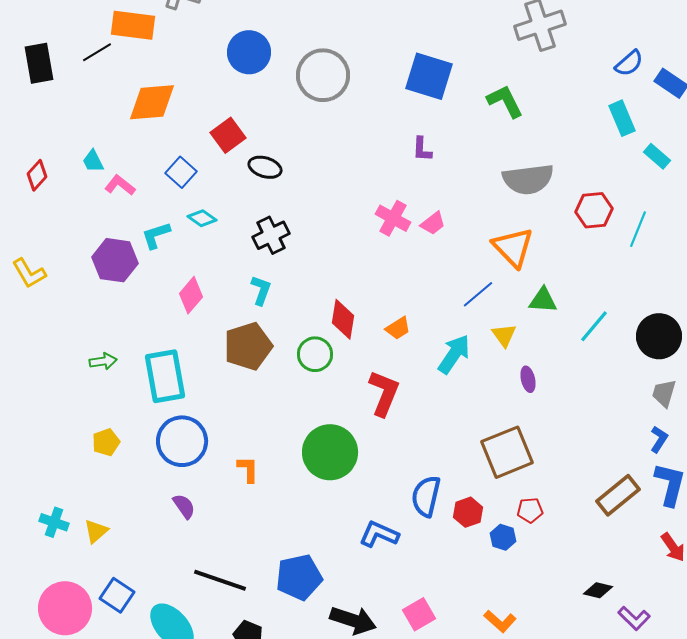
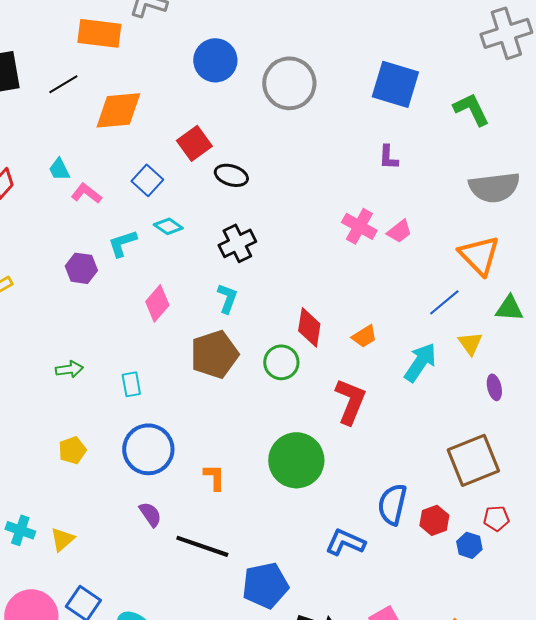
black line: (97, 52) -> (63, 84), moved
purple hexagon: (115, 260) -> (81, 268), size x0.7
cyan rectangle: (165, 376) -> (131, 384), size x0.5
black line: (220, 580) -> (202, 546), moved

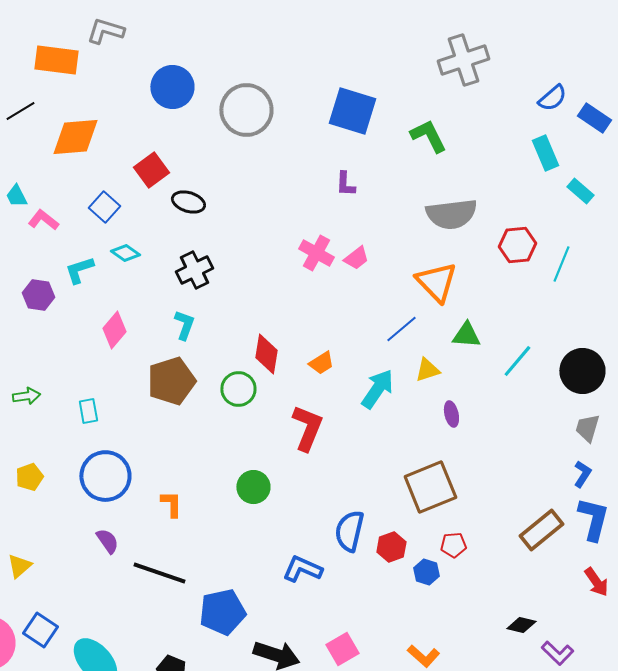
yellow triangle: (470, 343) -> (427, 370), turned 48
green circle: (296, 460) -> (253, 487), size x0.6

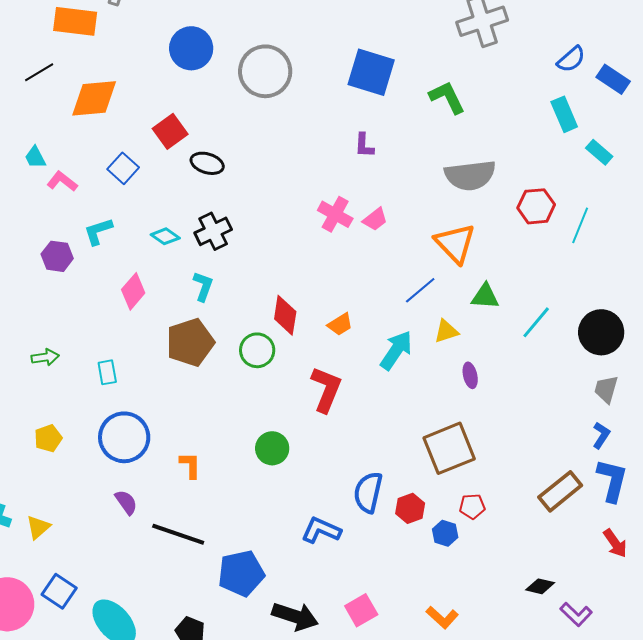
cyan diamond: (125, 253) -> (165, 236), moved

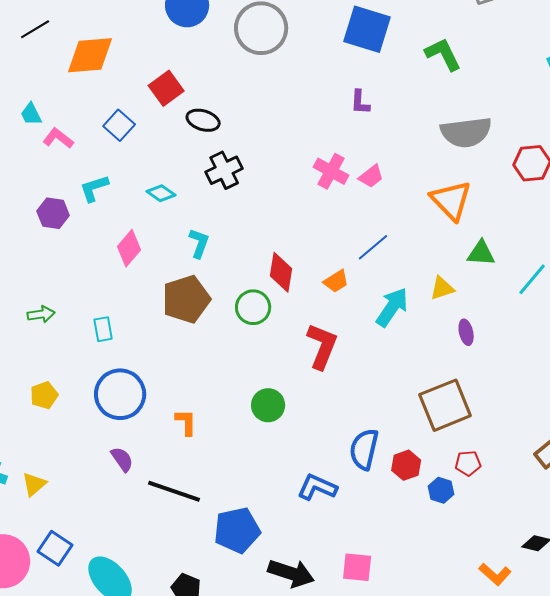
black cross: (213, 231) -> (224, 170), moved
blue line: (420, 290) -> (373, 247), moved
pink square: (361, 610) -> (357, 567), turned 36
orange L-shape: (442, 617) -> (495, 574), moved

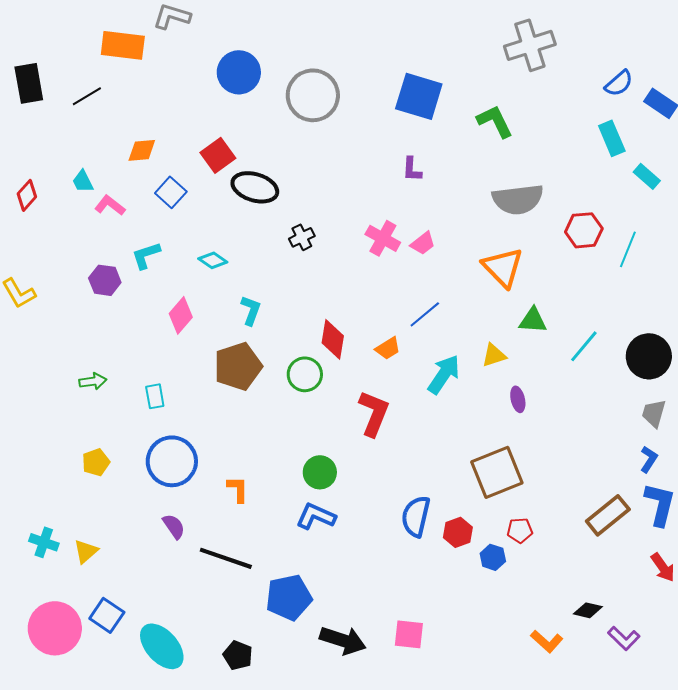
orange diamond: (90, 55) -> (142, 150), moved, size x0.6
black ellipse: (203, 120) -> (255, 187), size x1.4
black cross: (224, 170) -> (302, 237), moved, size x0.7
blue L-shape: (317, 487) -> (316, 516), moved

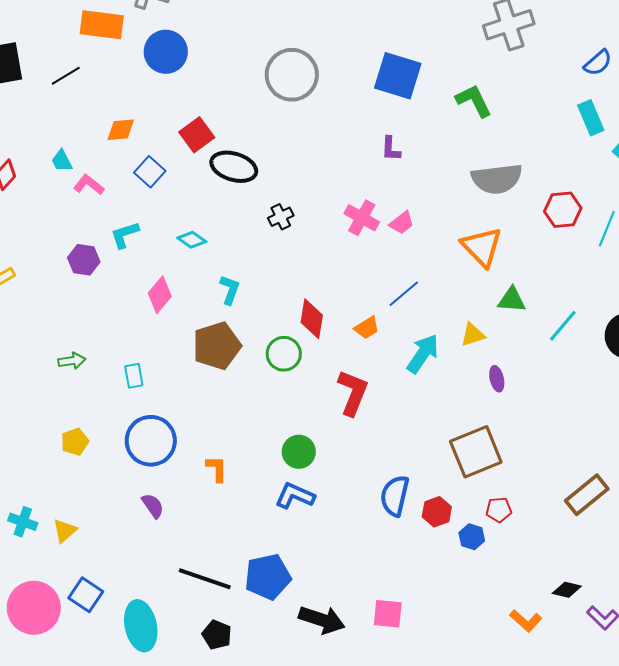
blue circle: (239, 72) -> (166, 52), moved
black line: (226, 558) -> (205, 579), moved
cyan ellipse: (162, 646) -> (141, 626), turned 30

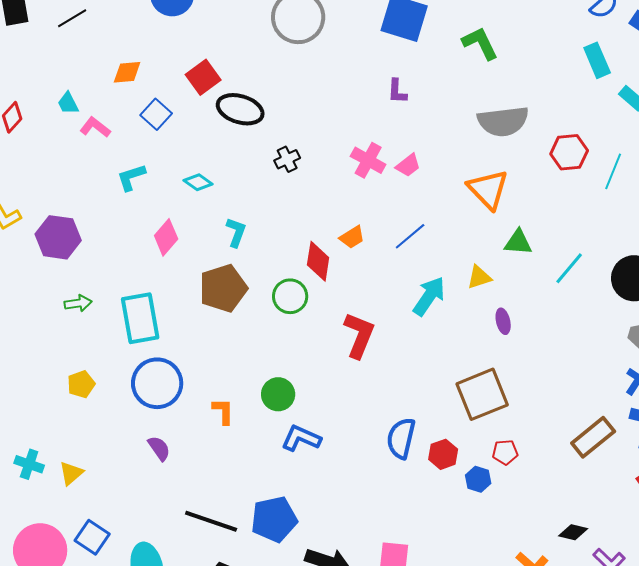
purple hexagon: (84, 260) -> (58, 237), moved, size x1.4
orange trapezoid: (367, 328) -> (352, 237), moved
cyan rectangle: (134, 376) -> (140, 318), size x2.0
green circle: (299, 452) -> (278, 394), moved

